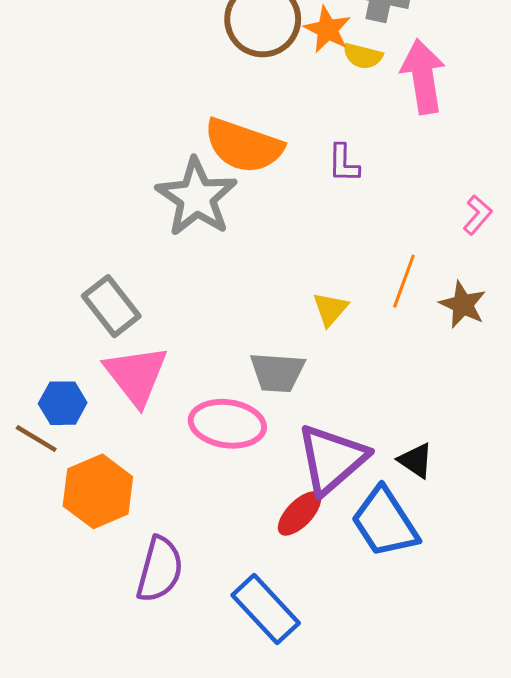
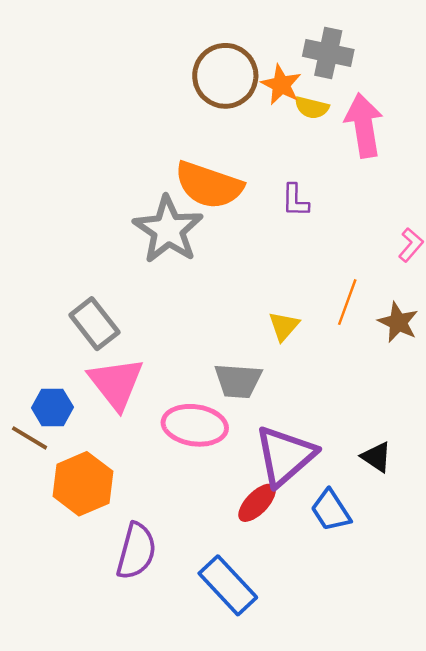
black triangle: (416, 461) -> (377, 457), moved
blue trapezoid: (385, 522) -> (331, 510), size x0.7

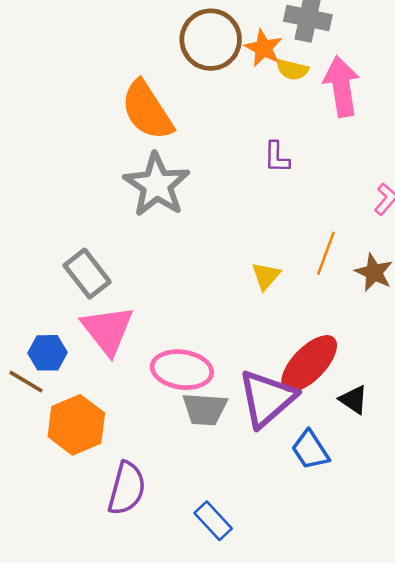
orange semicircle: (209, 185) -> (147, 110), moved, turned 38
gray trapezoid: (238, 381) -> (205, 409), moved
red ellipse: (257, 503) -> (309, 364), moved, size x1.6
blue rectangle: (228, 585) -> (213, 521), size x0.7

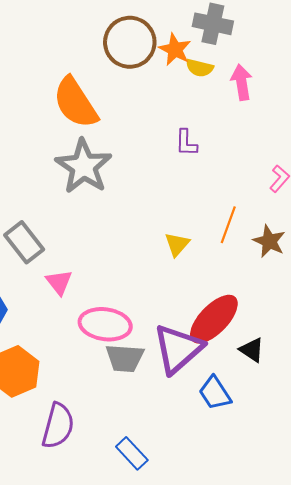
pink arrow: (341, 86) -> (242, 82), size x0.7
pink triangle: (107, 330) -> (59, 282), moved, size x0.6

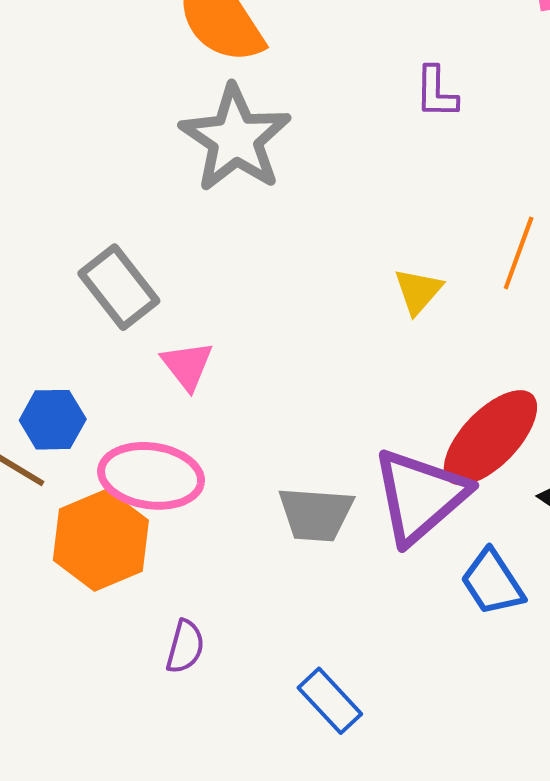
pink ellipse: (105, 324) -> (151, 476), moved
purple semicircle: (58, 426) -> (185, 647), size x0.6

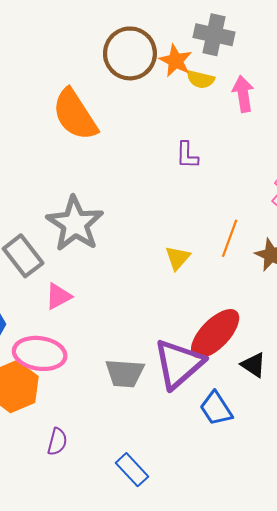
gray star: (235, 138) -> (75, 224), moved
pink triangle: (187, 365) -> (58, 296), turned 40

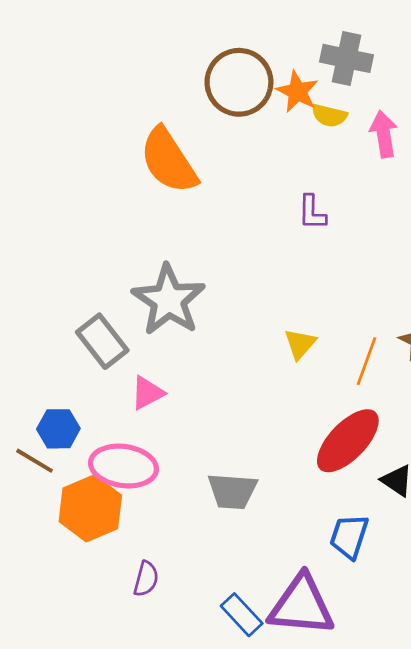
orange line: (230, 238) -> (366, 361), moved
purple triangle: (179, 364) -> (301, 605), moved, turned 46
blue trapezoid: (216, 408) -> (349, 536), turned 51

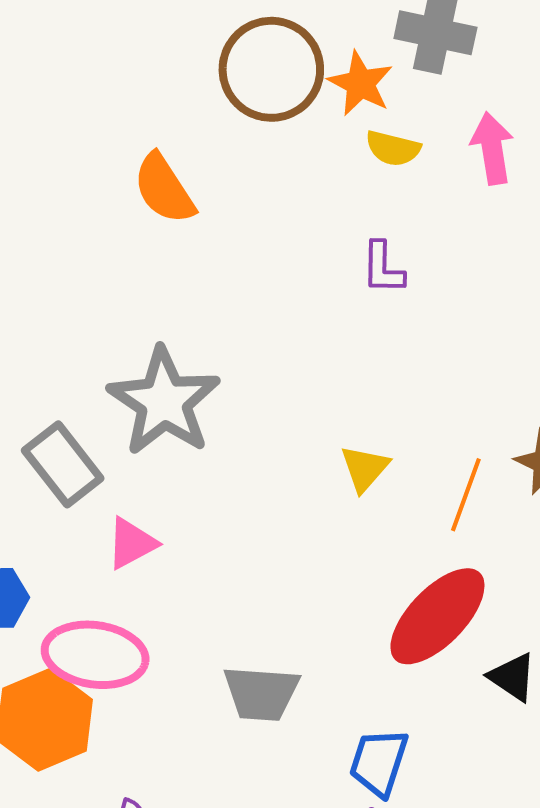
yellow semicircle: (329, 115) -> (393, 148), moved
orange semicircle: (169, 161) -> (164, 189), size x0.7
blue trapezoid: (349, 536) -> (379, 762), moved

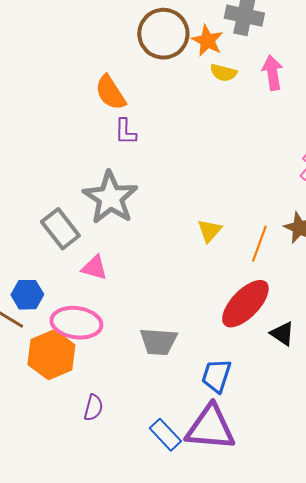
purple L-shape: (383, 268) -> (125, 132), moved
pink triangle: (132, 543) -> (94, 268), turned 44

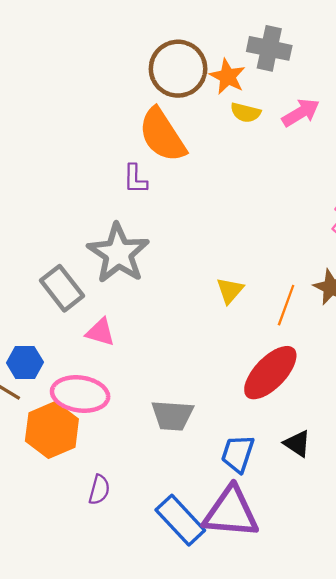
pink arrow: (272, 73) -> (301, 113), turned 68
orange semicircle: (110, 93) -> (162, 135), moved, size x1.4
black triangle: (282, 334) -> (297, 444), moved
blue rectangle: (165, 435) -> (180, 520), size x1.4

